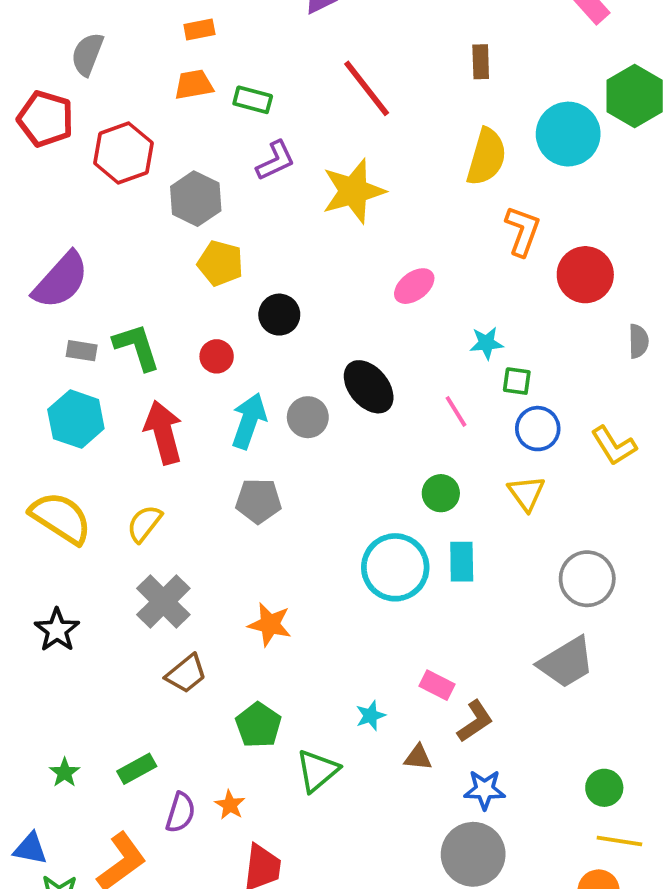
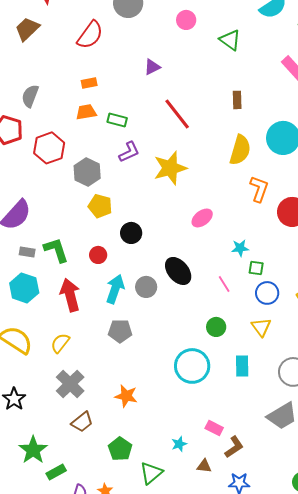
cyan rectangle: (462, 562) -> (242, 366), moved
green star: (65, 773) -> (33, 450), moved, size x1.8

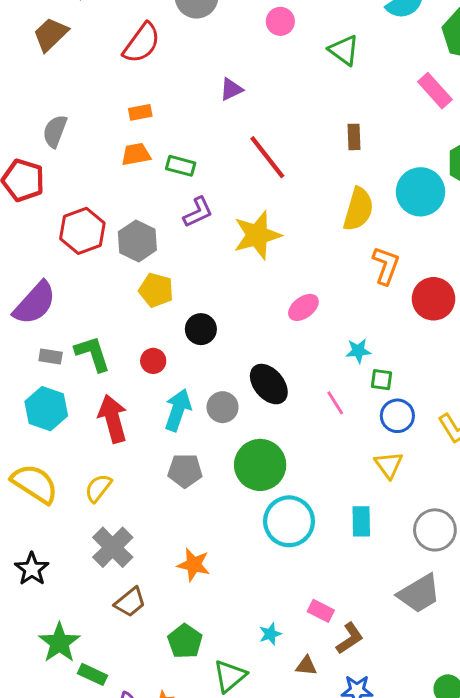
red hexagon: (49, 148) -> (82, 231), moved
green circle: (216, 327) -> (260, 465), moved, size x1.8
green rectangle: (56, 472) -> (93, 674), turned 54

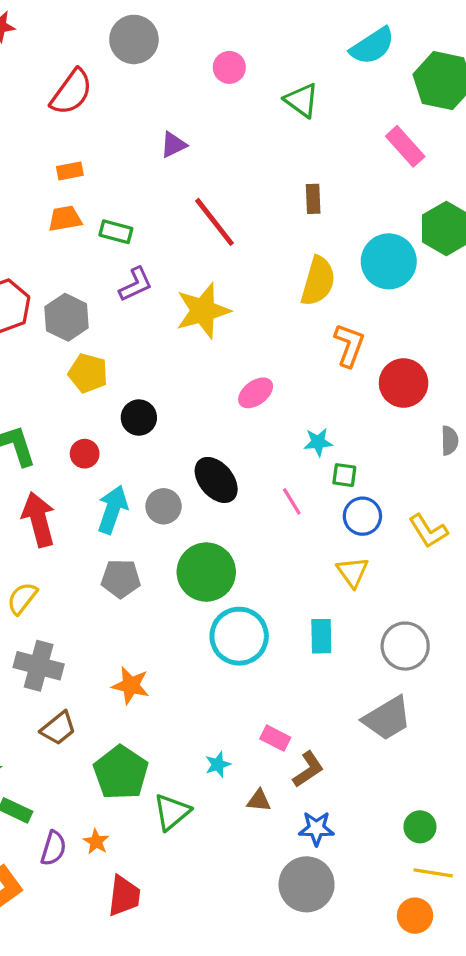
gray cross: (113, 547) -> (39, 666), turned -30
green pentagon: (185, 641) -> (121, 773), size x1.4

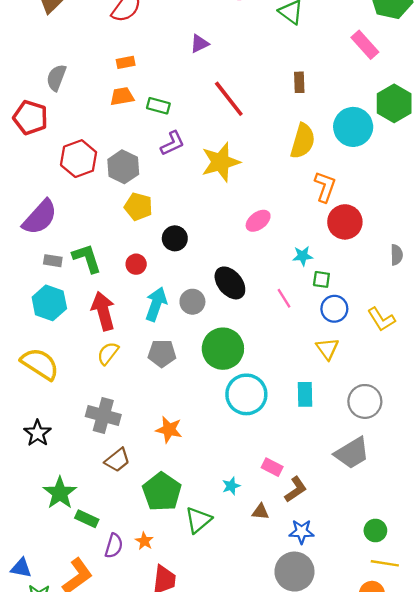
red circle: (404, 383) -> (345, 222), moved
yellow semicircle: (22, 598) -> (108, 353), moved

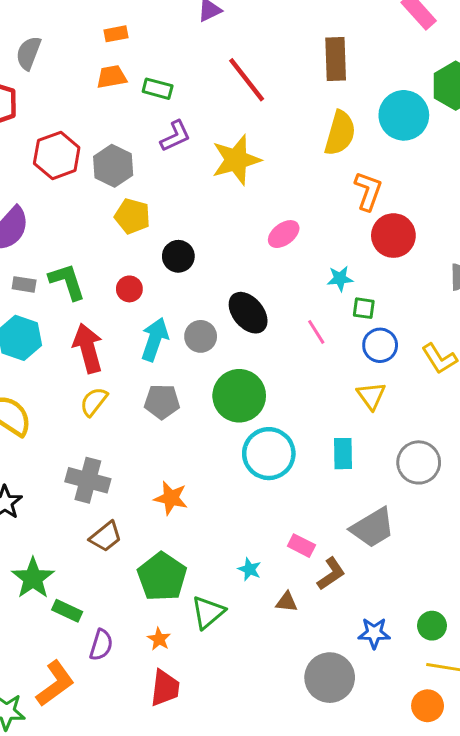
brown rectangle: (299, 82) -> (336, 59), size x1.6
gray trapezoid: (352, 453) -> (373, 528), moved
cyan star: (231, 486) -> (250, 569), turned -30
blue star: (302, 532) -> (374, 633), moved
orange star: (144, 541) -> (159, 639), moved

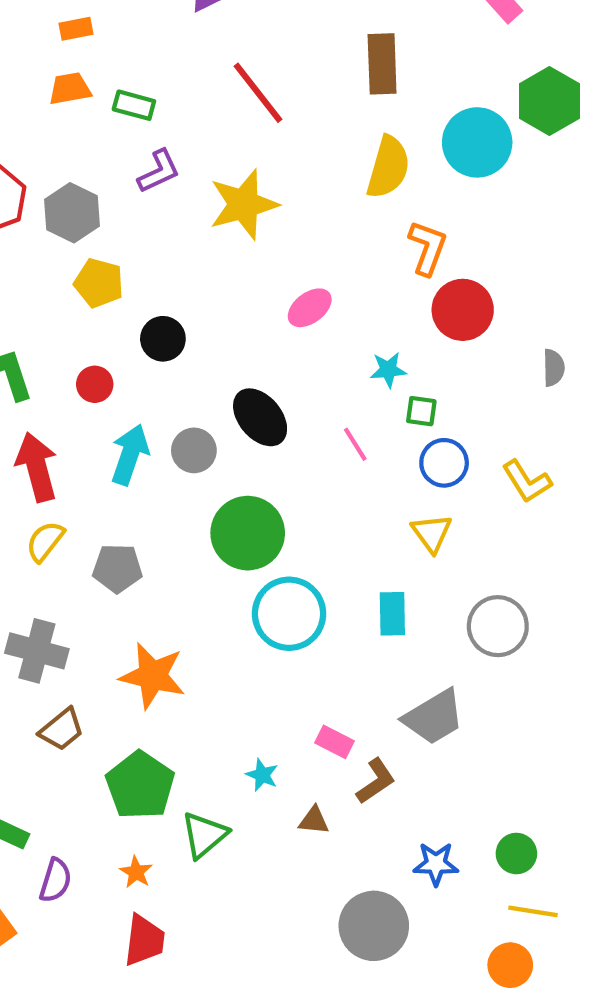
gray pentagon: (162, 402) -> (117, 568), moved
orange star: (171, 498) -> (153, 676), size x1.4

